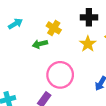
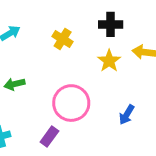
green arrow: (40, 44) -> (14, 84), moved

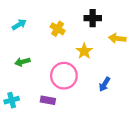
yellow star: (109, 61) -> (84, 51), moved
purple rectangle: (49, 137) -> (48, 100), turned 64

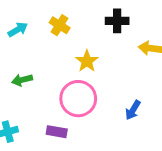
yellow cross: (58, 29) -> (60, 25), moved
yellow star: (84, 51) -> (87, 61), moved

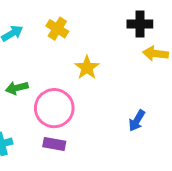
black cross: (117, 21) -> (140, 24), moved
pink circle: (78, 99) -> (54, 108), moved

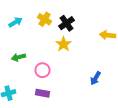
black cross: (140, 24) -> (66, 23), moved, turned -35
pink circle: (54, 108) -> (42, 70), size x0.6

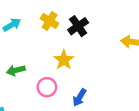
yellow star: (64, 44) -> (64, 60), moved
blue arrow: (96, 78) -> (79, 98), moved

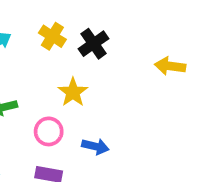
blue arrow: (79, 98) -> (95, 146), turned -108

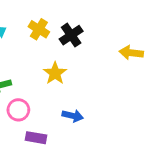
pink circle: (49, 131) -> (18, 110), moved

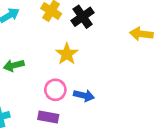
pink circle: (18, 110) -> (55, 90), moved

